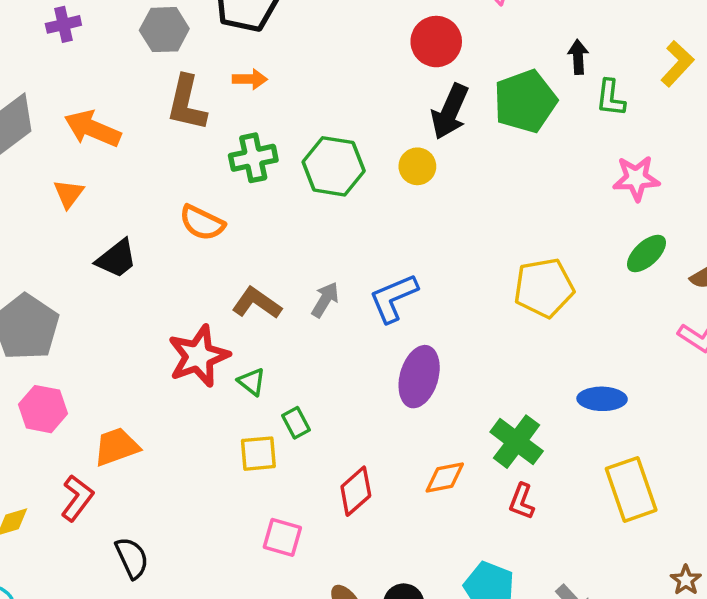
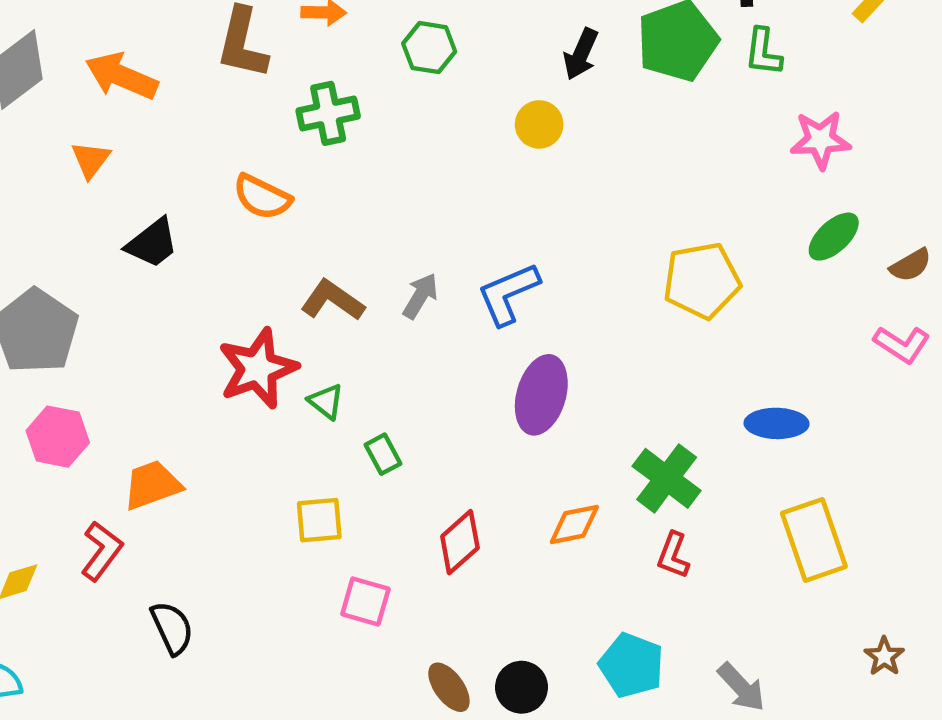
green L-shape: (611, 98) -> (763, 52), moved
black arrow: (450, 112) -> (581, 54), size x0.7
green hexagon: (334, 166) -> (429, 48), moved, size x0.7
yellow square: (258, 454) -> (319, 520), moved

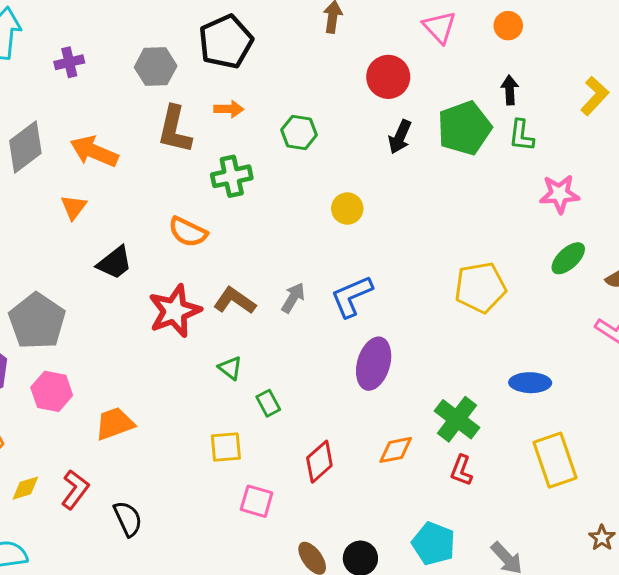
yellow circle: (539, 124) -> (347, 209), moved
red star: (258, 368) -> (175, 311), moved
red L-shape: (102, 551) -> (75, 489), moved

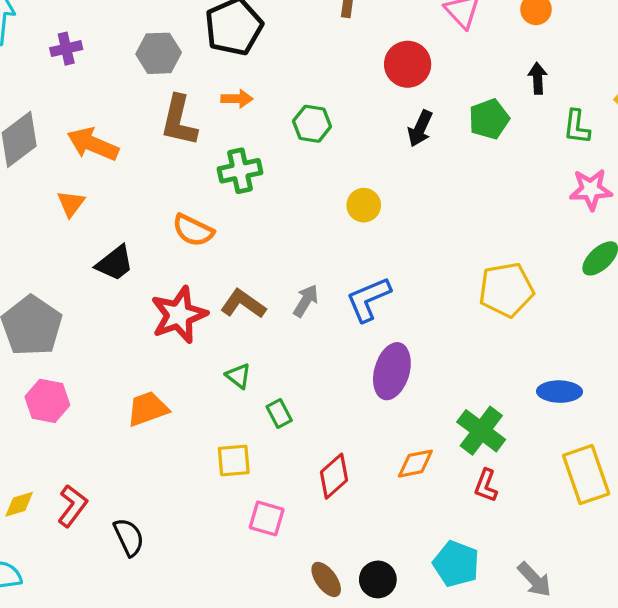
green pentagon: (464, 128) -> (489, 119), size x0.7
green L-shape: (521, 135) -> (577, 127), moved
orange trapezoid: (115, 424) -> (148, 409), moved

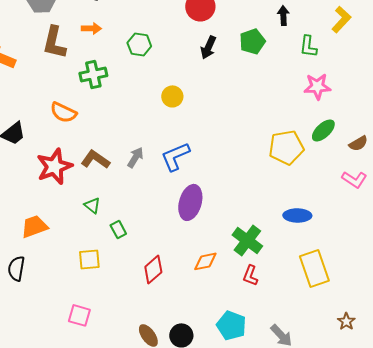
yellow pentagon: (506, 290) -> (286, 147), moved
pink square: (267, 518) -> (79, 315), moved
black semicircle: (129, 537) -> (16, 268), moved, turned -145

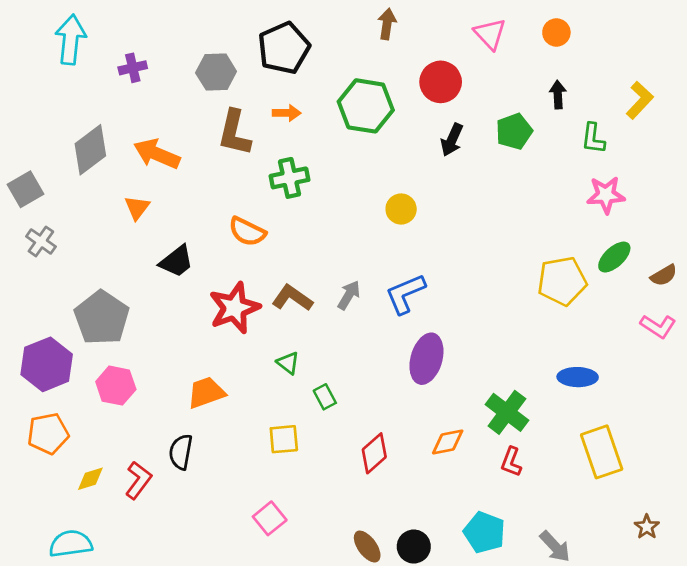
green hexagon: (139, 44) -> (366, 106), moved, size x1.6
pink square: (79, 315) -> (270, 518), turned 35

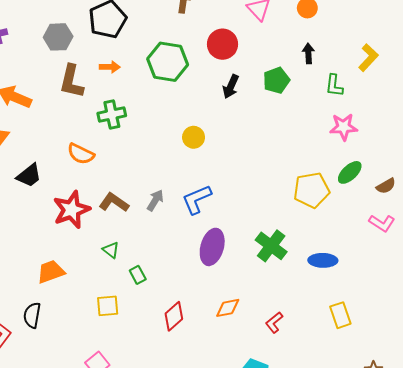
green cross: (507, 412) -> (271, 246), moved
yellow rectangle: (602, 452) -> (340, 315), size x0.7
red L-shape: (511, 462) -> (274, 322), turned 30

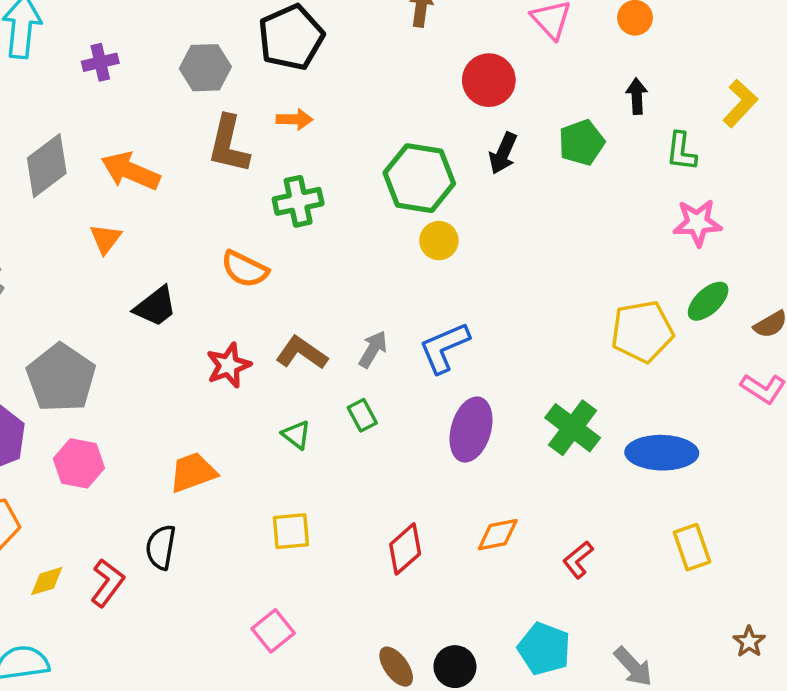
green hexagon: (168, 62) -> (419, 178), moved
red star: (71, 210) -> (229, 365), size x0.7
blue ellipse: (323, 260) -> (662, 453), size x1.4
green rectangle: (138, 275) -> (362, 415), moved

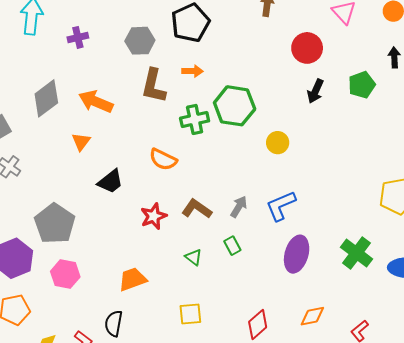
green hexagon: (419, 178) -> (235, 106), moved

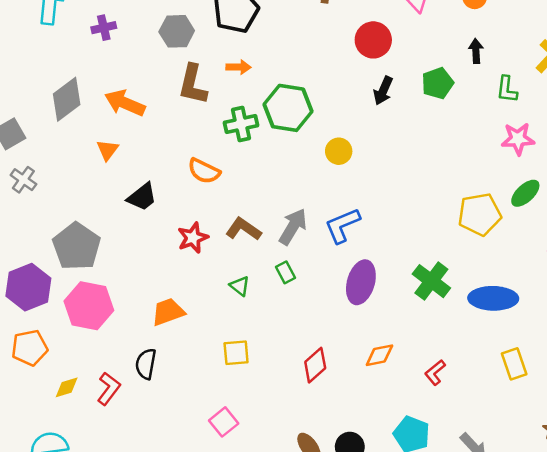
gray arrow: (239, 207) -> (293, 227), size x1.4
pink hexagon: (65, 274) -> (89, 306), size x1.4

